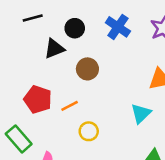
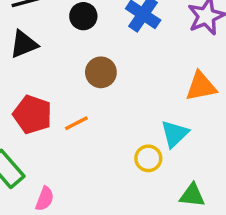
black triangle: (54, 49) -> (24, 44), moved
yellow circle: (89, 131) -> (148, 158), moved

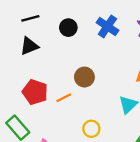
brown circle: (101, 72) -> (84, 77), moved
yellow circle: (148, 158) -> (91, 129), moved

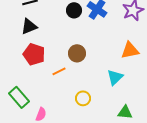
black circle: (68, 28) -> (74, 10), moved
red pentagon: (35, 92) -> (34, 54), moved

